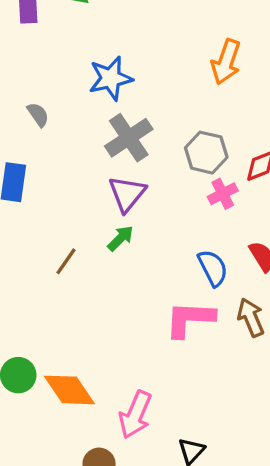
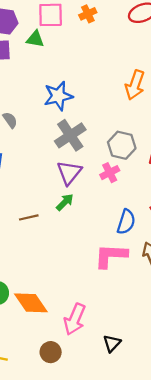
pink cross: (223, 194) -> (110, 173), moved
brown line: (66, 261) -> (29, 217), turned 42
blue semicircle: (213, 268) -> (126, 222), turned 45

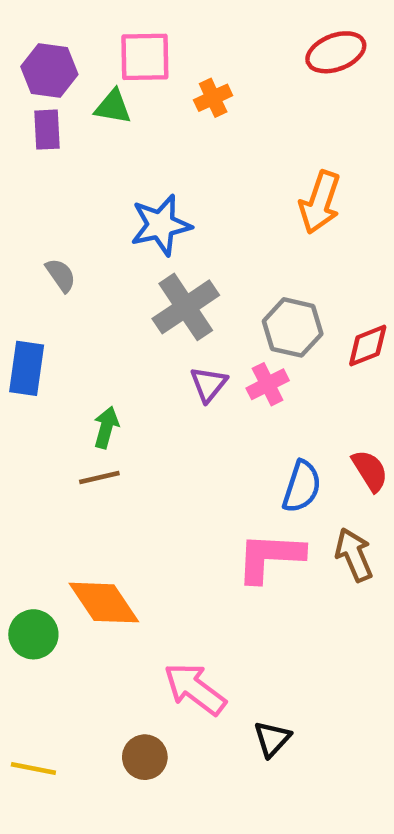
orange cross: (88, 14) -> (213, 98), moved
purple triangle: (69, 173) -> (209, 384), moved, size x0.7
green arrow: (65, 202) -> (106, 427), moved, turned -30
orange diamond: (31, 303) -> (104, 603), moved
pink arrow: (75, 319) -> (195, 689), turned 104

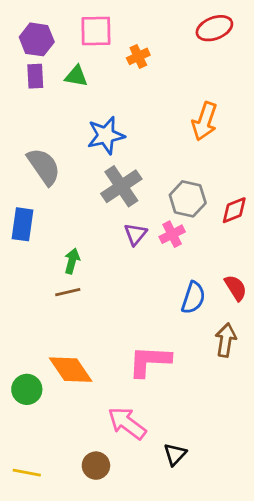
green triangle: (113, 107) -> (76, 76), moved
gray semicircle: (61, 275) -> (44, 166), size x1.8
brown arrow: (354, 555) -> (226, 340), turned 32
pink L-shape: (270, 557) -> (150, 361), moved

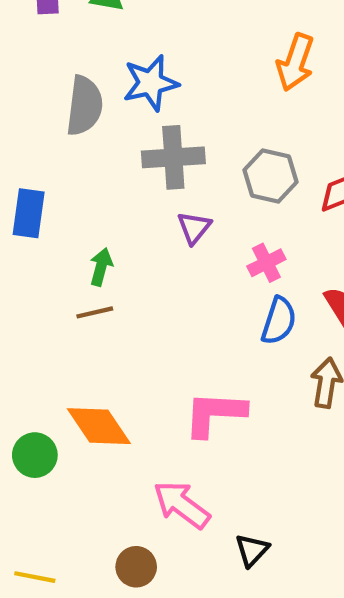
gray semicircle: (44, 166) -> (84, 106), moved, turned 42
gray cross: (121, 186) -> (173, 157), turned 30
pink cross: (172, 234) -> (266, 263), moved

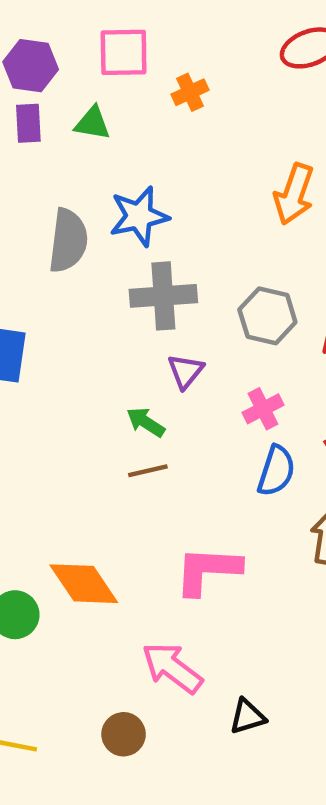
green arrow: (101, 267) -> (146, 422), moved, turned -72
brown line: (95, 312) -> (148, 471), moved
black triangle: (252, 550) -> (248, 717), turned 30

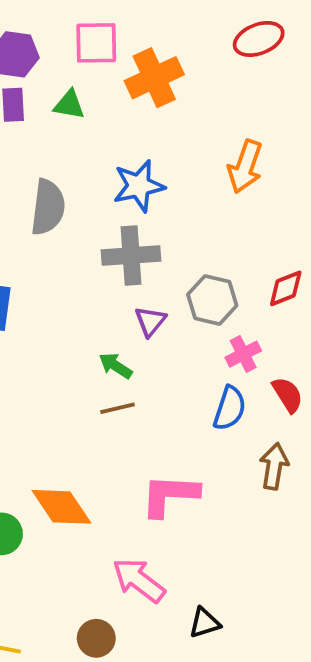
orange cross: (190, 92) -> (154, 78), size x1.8
blue star: (139, 216) -> (139, 186), moved
gray hexagon: (267, 316) -> (212, 300), moved
pink cross: (263, 409) -> (243, 354), moved

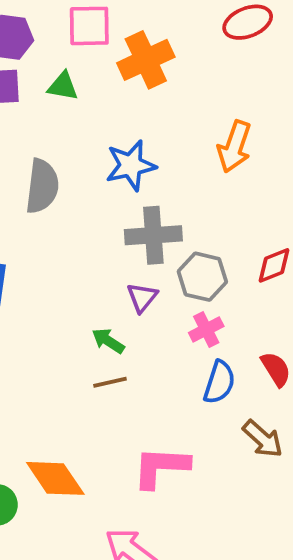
gray cross: (131, 256) -> (153, 235), moved
pink cross: (243, 354) -> (206, 329), moved
brown arrow: (274, 466) -> (263, 439), turned 123

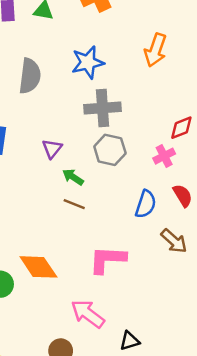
gray hexagon: (202, 277) -> (110, 150), moved
purple triangle: (142, 297) -> (52, 149), moved
pink cross: (206, 329) -> (164, 156), moved
brown line: (110, 382) -> (74, 204), turned 35

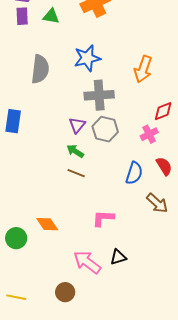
orange arrow: (156, 50) -> (143, 69), moved
purple triangle: (52, 149) -> (77, 125), moved
pink L-shape: (107, 260) -> (103, 218), size x0.7
orange diamond: (38, 267) -> (47, 224), size x0.7
black triangle: (130, 341) -> (118, 257), moved

